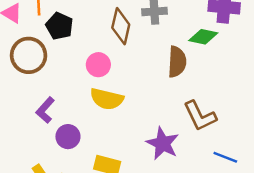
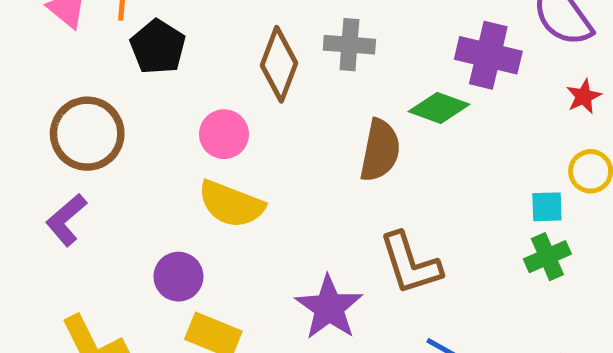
brown circle: (29, 55) -> (87, 134), moved
purple L-shape: (45, 110) -> (66, 220), moved
purple circle: (68, 137) -> (178, 277), moved

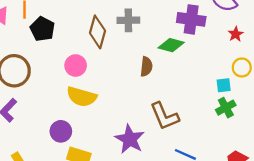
brown semicircle: (380, 150) -> (146, 67), size x0.7

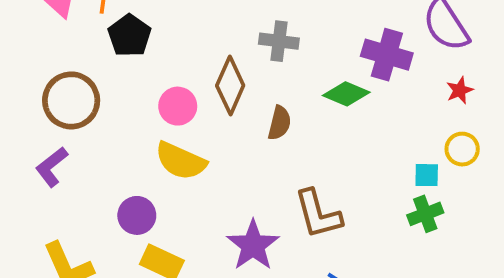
brown diamond: (98, 32) -> (230, 85), moved
brown semicircle: (146, 67) -> (279, 123), moved

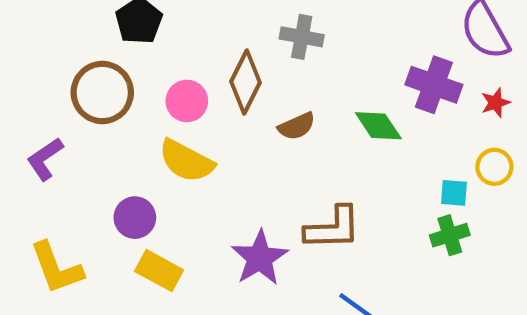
purple cross: (387, 55) -> (434, 85), moved
green diamond: (346, 94) -> (378, 126), moved, turned 30
brown circle: (71, 100) -> (102, 93), moved
brown semicircle: (279, 123) -> (297, 126), turned 48
brown L-shape: (318, 214) -> (333, 228), turned -80

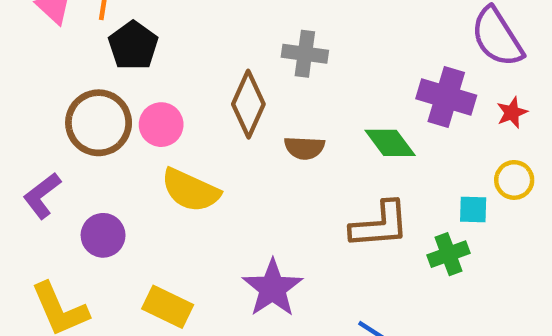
pink circle: (187, 101) -> (161, 125), moved
brown semicircle: (297, 126) -> (304, 148), turned 30
purple circle: (135, 218) -> (103, 235), moved
brown L-shape: (333, 228) -> (380, 225), moved
green cross: (450, 235) -> (449, 254), moved

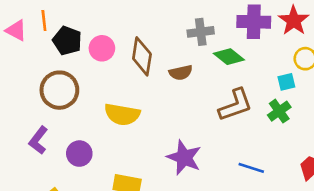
gray cross: (305, 54) -> (201, 32), moved
red star: (512, 113) -> (294, 21), size x1.6
pink circle: (161, 125) -> (102, 48), moved

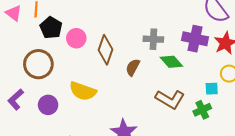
brown semicircle: (181, 73) -> (133, 67), turned 120
brown L-shape: (235, 105) -> (170, 99), turned 40
purple circle: (79, 154) -> (48, 105), moved

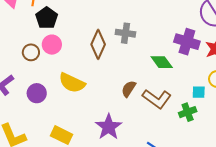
pink circle: (76, 38) -> (52, 45), moved
gray cross: (153, 39) -> (125, 33), moved
brown circle: (38, 64) -> (31, 52), size x0.6
brown semicircle: (133, 67) -> (129, 89), moved

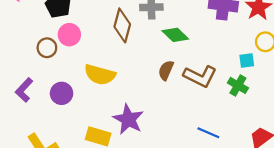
green diamond: (162, 62) -> (175, 35), moved
green cross: (188, 112) -> (238, 85), turned -30
purple star: (109, 127) -> (128, 119), moved

